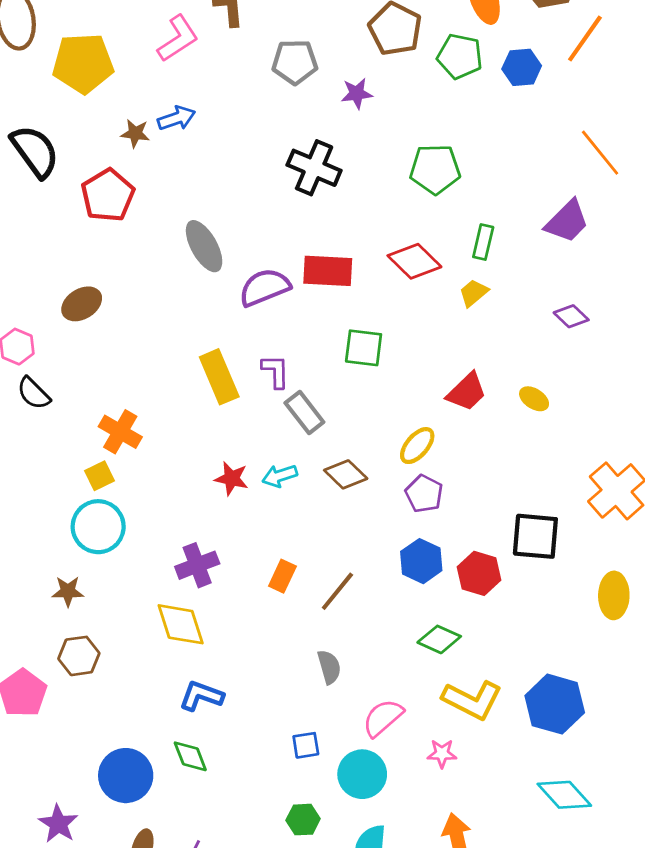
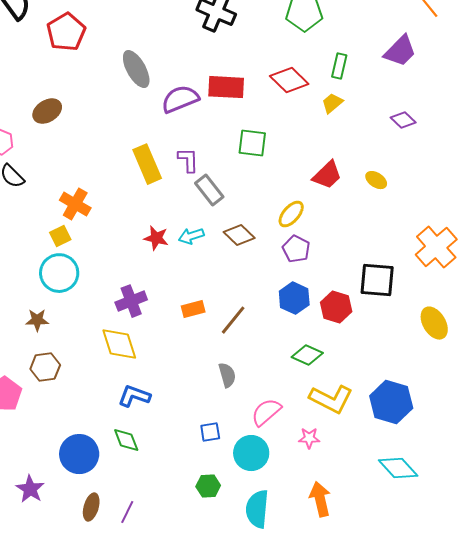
orange rectangle: (282, 576) -> (193, 309), turned 50
yellow ellipse: (614, 595) -> (434, 323), turned -32

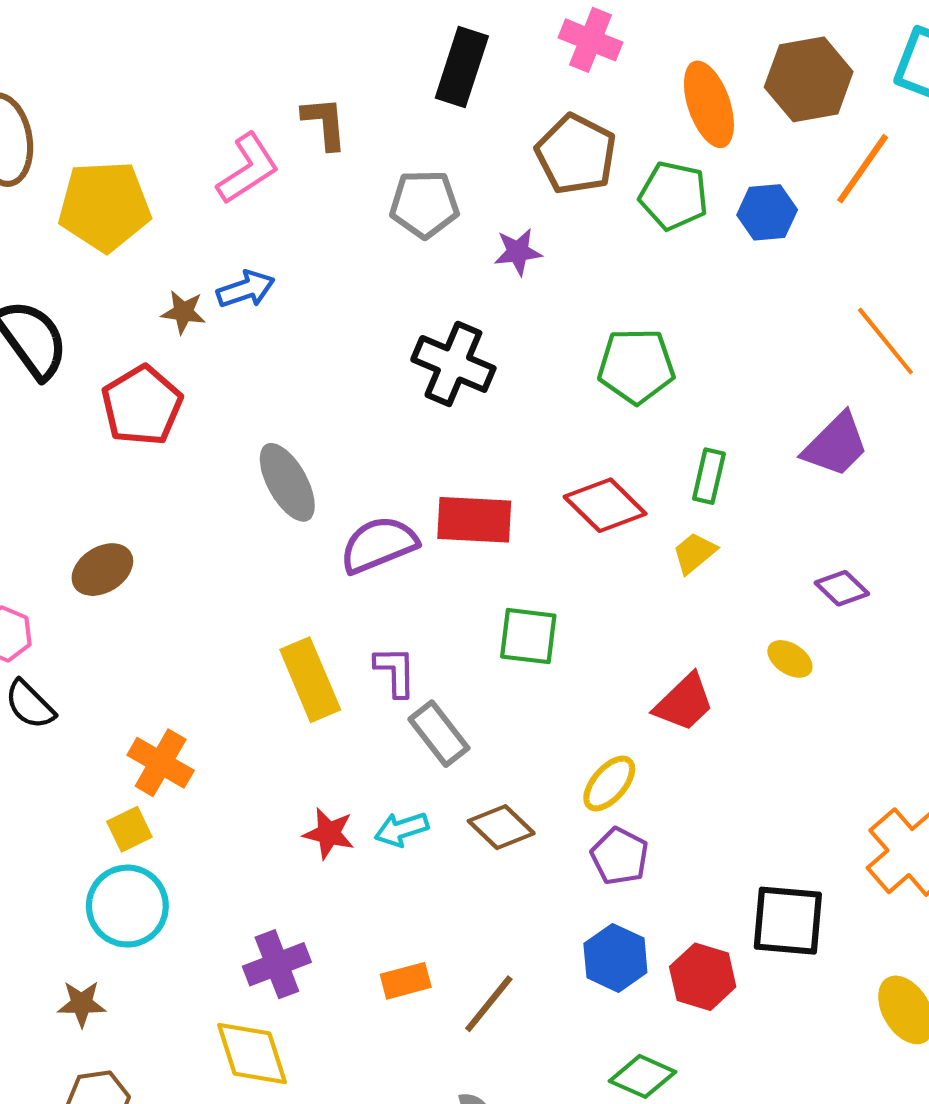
yellow ellipse: (376, 180) -> (790, 659), moved

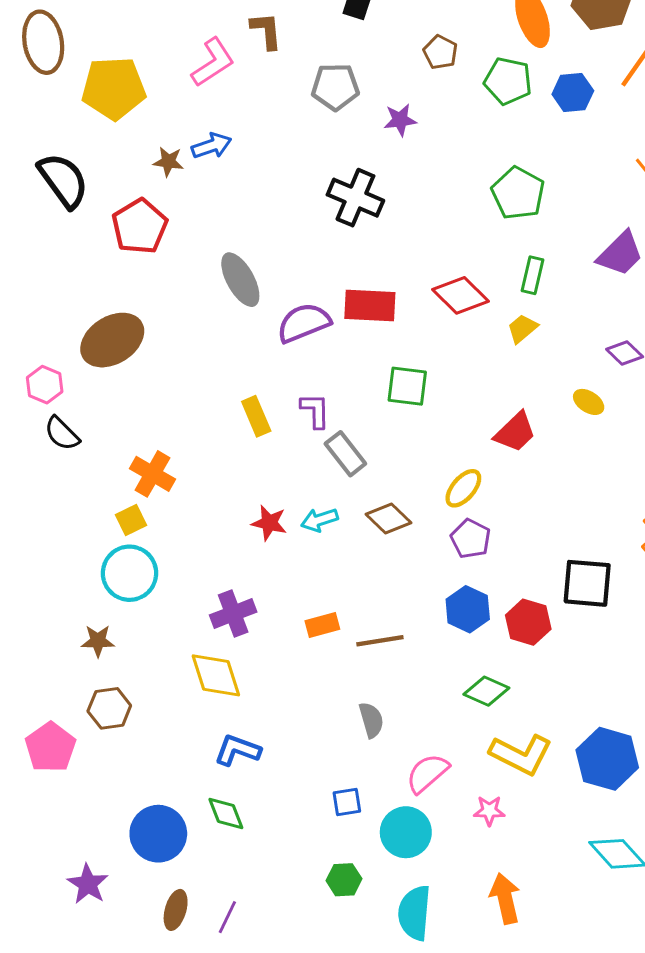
brown pentagon: (576, 154) -> (440, 52), size x0.6
green pentagon: (636, 366) -> (518, 193), moved, turned 30
brown ellipse: (102, 570) -> (112, 340), size x1.5
yellow rectangle: (310, 680) -> (256, 416), size x0.7
brown line: (489, 1004) -> (380, 641), turned 42

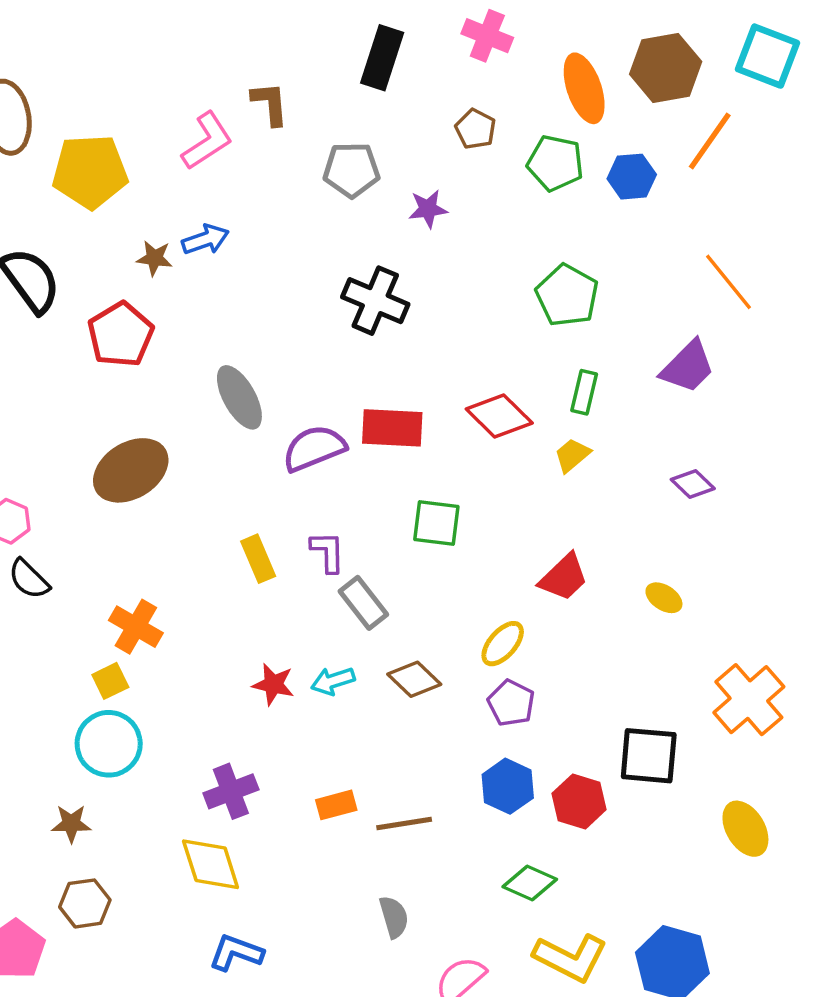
brown ellipse: (112, 340) -> (131, 470), moved
yellow ellipse: (589, 402) -> (664, 598), moved

